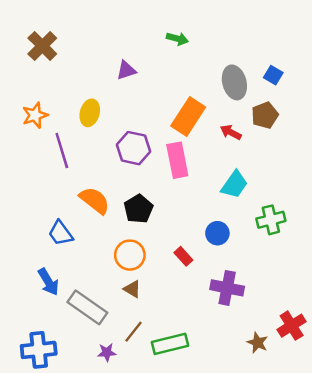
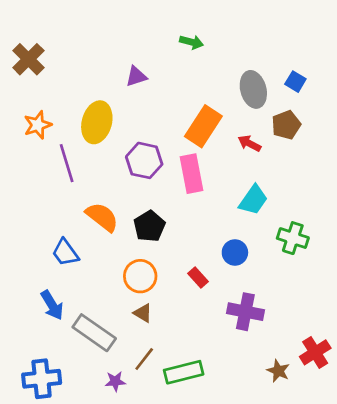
brown cross: (42, 46) -> (28, 59), moved
yellow ellipse: (90, 113) -> (97, 122), size x1.4
green cross: (271, 220) -> (293, 238), turned 32

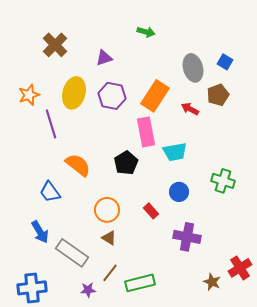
brown cross: (28, 59) -> (55, 45), moved
purple hexagon: (144, 160) -> (112, 96), moved
cyan trapezoid: (253, 200) -> (175, 152), moved, turned 45
black pentagon: (149, 226) -> (126, 163), moved

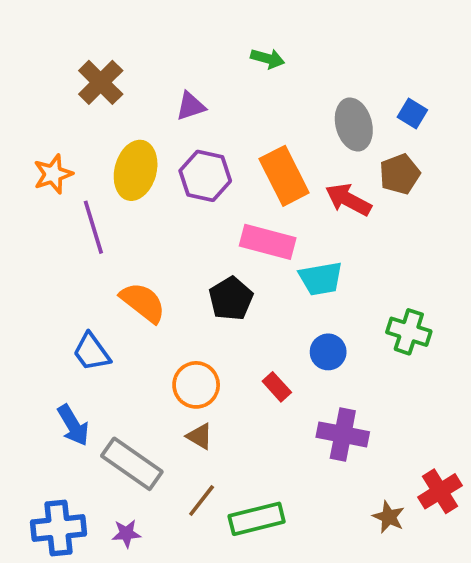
orange rectangle: (155, 96) -> (284, 176), turned -60
red arrow: (190, 109) -> (348, 200), size x1.4
pink rectangle: (146, 132) -> (268, 242), turned -64
purple star: (88, 290) -> (126, 533), moved

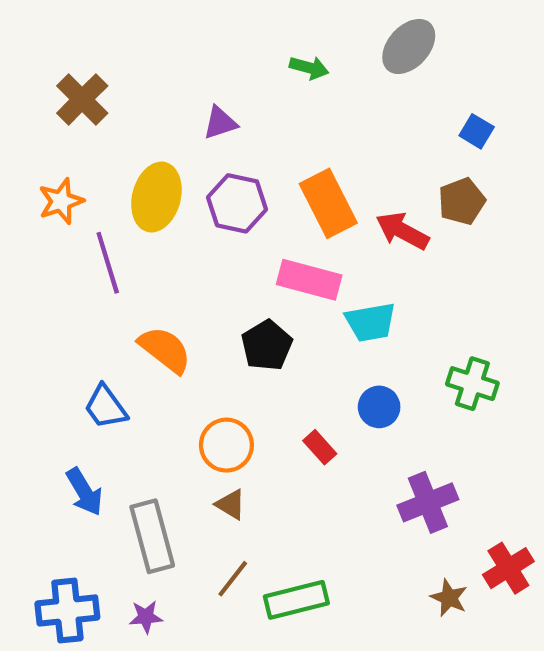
brown cross: (101, 82) -> (82, 99), moved
gray ellipse: (354, 125) -> (409, 46), moved, turned 57
purple cross: (343, 434) -> (428, 502), moved, turned -33
gray rectangle: (132, 464) -> (152, 536), turned 40

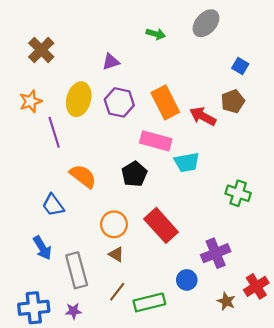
blue circle: (379, 407) -> (187, 280), moved
red rectangle: (320, 447) -> (161, 225), size x2.0

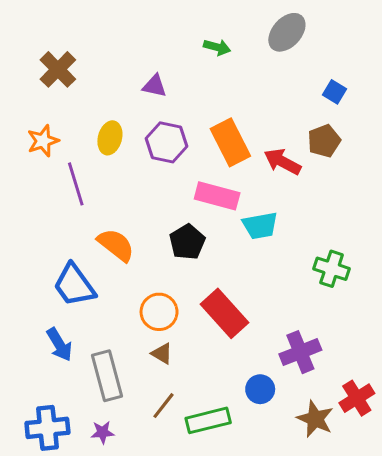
purple triangle: (111, 62) -> (155, 86), turned 30
yellow ellipse: (79, 99) -> (110, 138), size x0.7
blue trapezoid: (53, 205) -> (74, 285), size x1.4
brown star: (226, 301) -> (315, 419), size x1.4

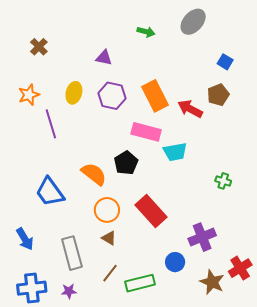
brown cross: (58, 69) -> (39, 47), size x0.7
orange semicircle: (116, 245) -> (94, 174), moved
green cross: (332, 269) -> (223, 181), size x0.7
blue arrow: (59, 345) -> (25, 239), moved

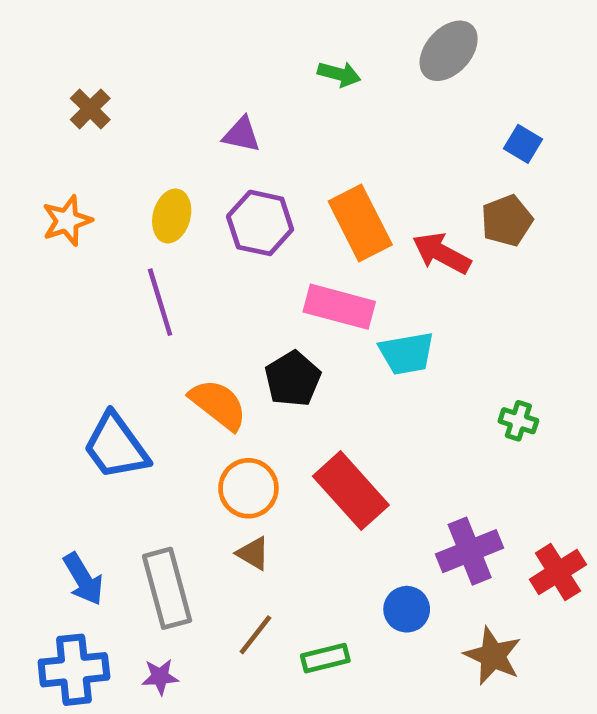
purple line: (51, 124) -> (160, 302), moved
blue arrow: (25, 239) -> (83, 579), moved
red cross: (240, 268) -> (558, 572), moved
green rectangle: (140, 283) -> (325, 658), size x0.7

